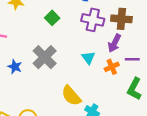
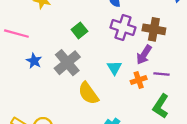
green square: (52, 18) -> (79, 30), moved
blue star: (15, 67) -> (34, 61), moved
yellow semicircle: (71, 96) -> (88, 93), moved

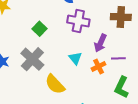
brown cross: (154, 29) -> (121, 17), moved

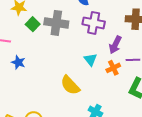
green square: (40, 29) -> (33, 24), moved
gray cross: (32, 59) -> (56, 23), moved, turned -35

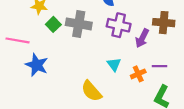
purple arrow: (115, 45) -> (142, 38), moved
blue star: (18, 62) -> (37, 65), size x1.5

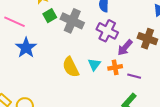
orange cross: (138, 74) -> (115, 67), moved
yellow semicircle: (91, 91) -> (71, 67), moved

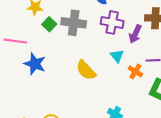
cyan triangle: (94, 64) -> (117, 56), moved
orange cross: (115, 67) -> (135, 71), moved, turned -32

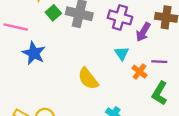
yellow semicircle: (86, 70) -> (88, 79), moved

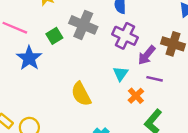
green square: (53, 13) -> (54, 36), moved
purple line: (159, 62) -> (155, 79), moved

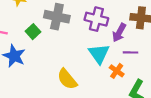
cyan triangle: (121, 74) -> (99, 54), size x1.5

